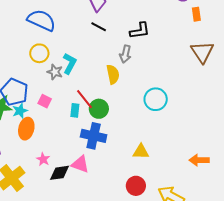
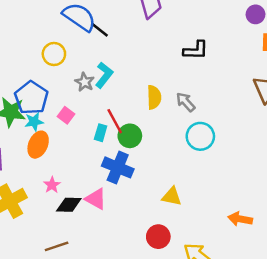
black line: (99, 27) -> (100, 30), moved
yellow circle: (39, 53) -> (54, 54), moved
gray arrow: (125, 54) -> (186, 102), moved, turned 114

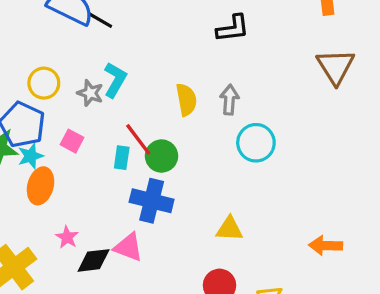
yellow circle: (54, 54) -> (44, 83), moved
gray arrow: (186, 102) -> (229, 100), turned 55

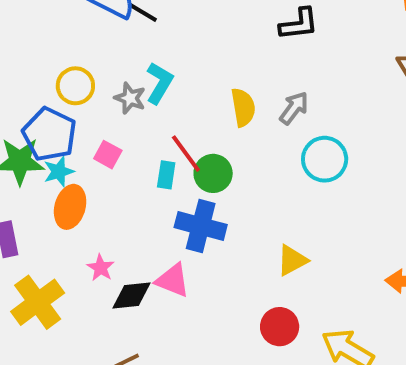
gray arrow: (229, 100) -> (294, 108), turned 32
yellow triangle: (229, 229) -> (292, 260), turned -32

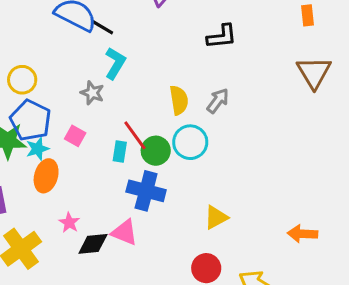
cyan L-shape: (159, 83) -> (115, 63), moved
yellow circle: (75, 86) -> (22, 80), moved
cyan circle: (325, 159) -> (190, 142), moved

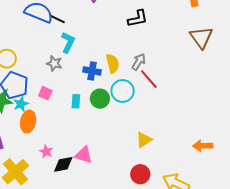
red line: (135, 135) -> (149, 79), moved
blue cross: (146, 191) -> (92, 71), moved, size x0.7

